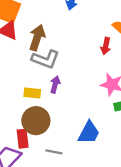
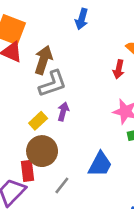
gray L-shape: (46, 59) -> (53, 84), turned -40
yellow rectangle: (32, 93) -> (38, 121), turned -49
gray line: (54, 152) -> (62, 185), turned -63

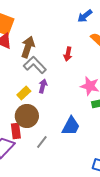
blue arrow: (82, 19) -> (85, 16), moved, turned 35
red arrow: (119, 69) -> (68, 54), moved
gray L-shape: (53, 84) -> (35, 65), turned -115

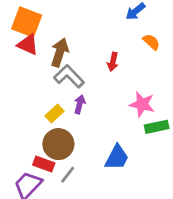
red rectangle: (16, 131) -> (44, 164), turned -63
gray line: (42, 142) -> (68, 175), moved

